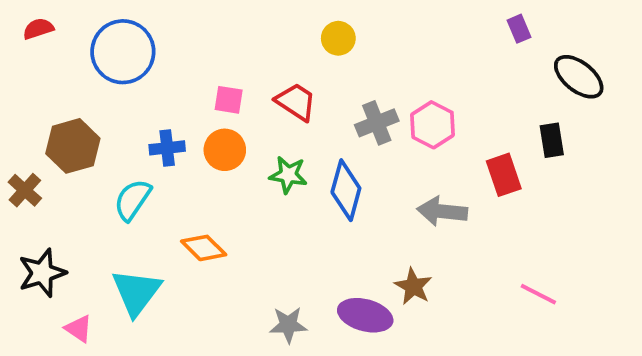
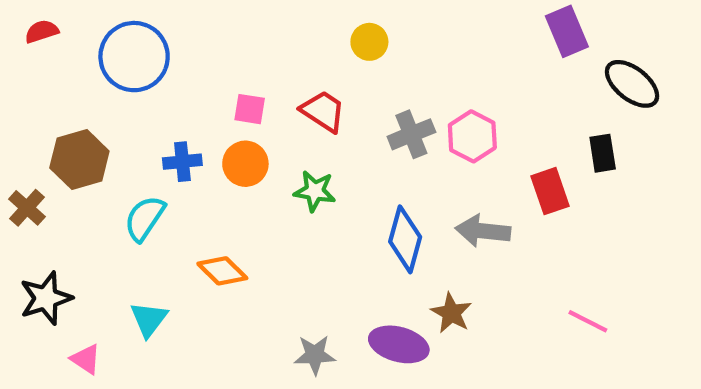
purple rectangle: (519, 29) -> (567, 31), size x1.6
blue diamond: (346, 190) -> (405, 239), moved
cyan triangle: (136, 292) -> (149, 319), size x0.7

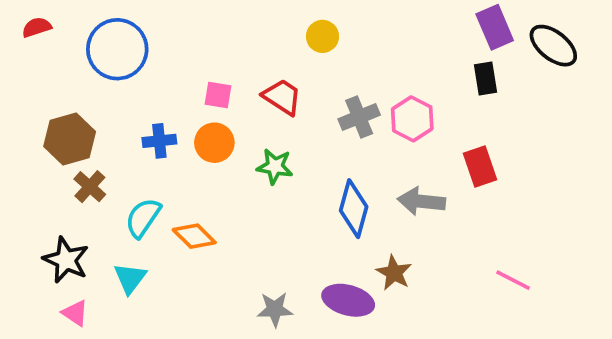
black ellipse: (632, 84) -> (553, 46), moved
black rectangle: (603, 153) -> (486, 79), moved
brown cross: (27, 208) -> (90, 187), moved
cyan semicircle: (145, 218) -> (143, 218), moved
black star: (46, 298) -> (66, 260), moved, turned -30

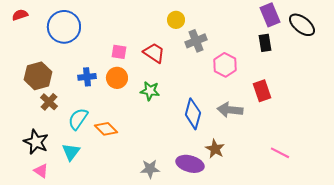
gray cross: (359, 117) -> (196, 41), moved

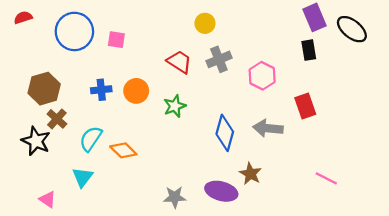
gray cross: (196, 41) -> (219, 59), moved
pink square: (119, 52) -> (116, 40), moved
green star: (150, 91) -> (175, 106), turned -30
black star: (36, 142) -> (36, 141), moved

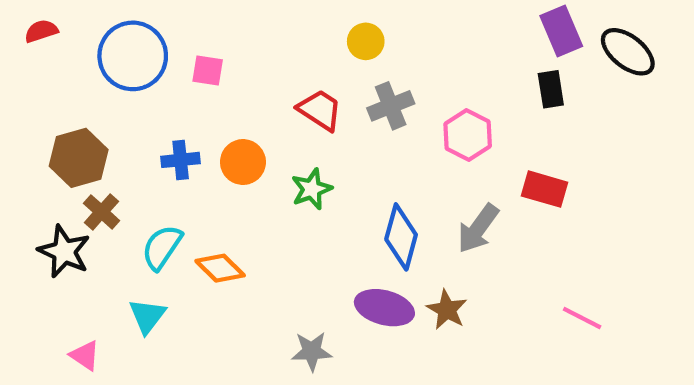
red rectangle: (305, 106) -> (545, 189), turned -55
gray arrow: (268, 128) -> (478, 229), turned -60
purple ellipse: (221, 191) -> (384, 308), moved

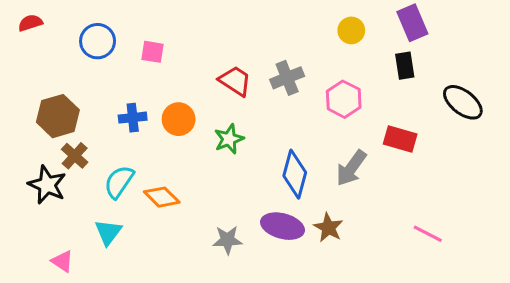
yellow circle: (366, 41) -> (351, 30), moved
black ellipse: (628, 52) -> (463, 102), moved
blue circle: (133, 56) -> (98, 41), size x0.7
gray star: (312, 351) -> (227, 240), moved

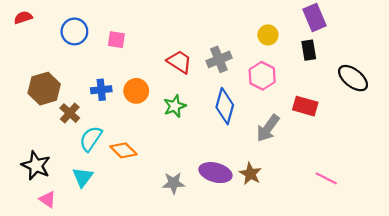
yellow circle: (351, 30) -> (268, 35), moved
brown cross: (75, 156) -> (70, 113), moved
blue diamond: (295, 174) -> (225, 106), moved
black star: (47, 185) -> (36, 166), moved

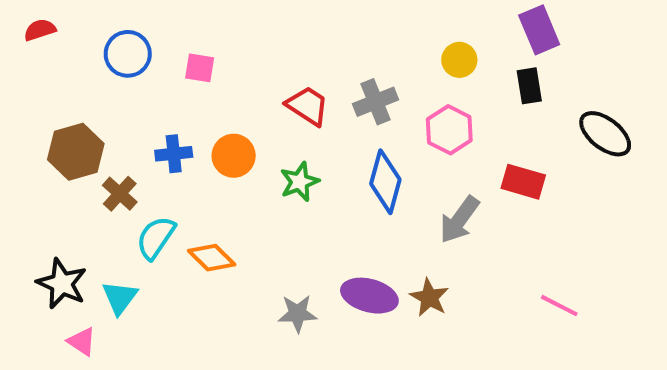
cyan triangle: (83, 177) -> (120, 298), moved

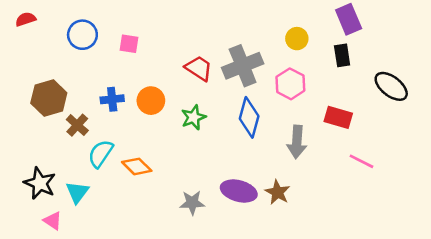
gray cross: (375, 102) -> (243, 66), size x1.4
gray arrow: (459, 220) -> (297, 142), turned -32
pink line: (559, 306) -> (361, 161), moved

